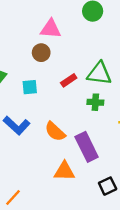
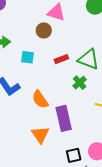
green cross: (95, 102) -> (80, 83), turned 32
orange triangle: (64, 171) -> (40, 135), turned 42

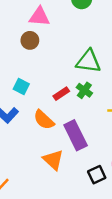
cyan square: (28, 57) -> (21, 86), moved, turned 32
red rectangle: (61, 59) -> (61, 94), moved

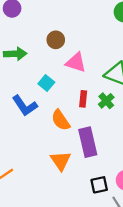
pink triangle: (39, 17) -> (76, 62), moved
brown circle: (30, 40) -> (56, 40), moved
red rectangle: (61, 94) -> (83, 99), turned -63

